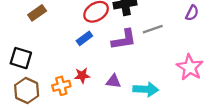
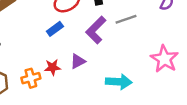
purple L-shape: (124, 40) -> (96, 30), turned 144
purple triangle: (113, 81) -> (78, 61), moved, turned -35

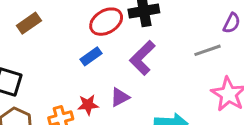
gray line: (126, 19) -> (207, 50), moved

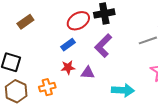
purple triangle: (120, 97) -> (88, 73), turned 32
red star: (88, 105) -> (68, 67), moved

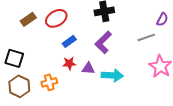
red ellipse: (78, 21) -> (56, 18), moved
cyan arrow: (123, 90) -> (112, 75), moved

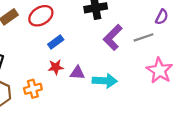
purple L-shape: (103, 42) -> (113, 37), moved

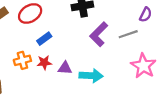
orange cross: (33, 89) -> (22, 60), moved

